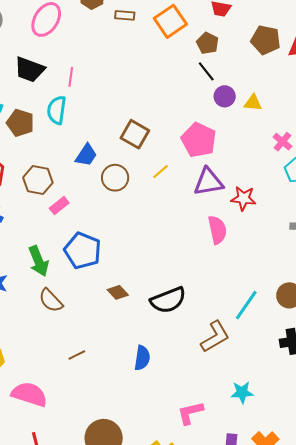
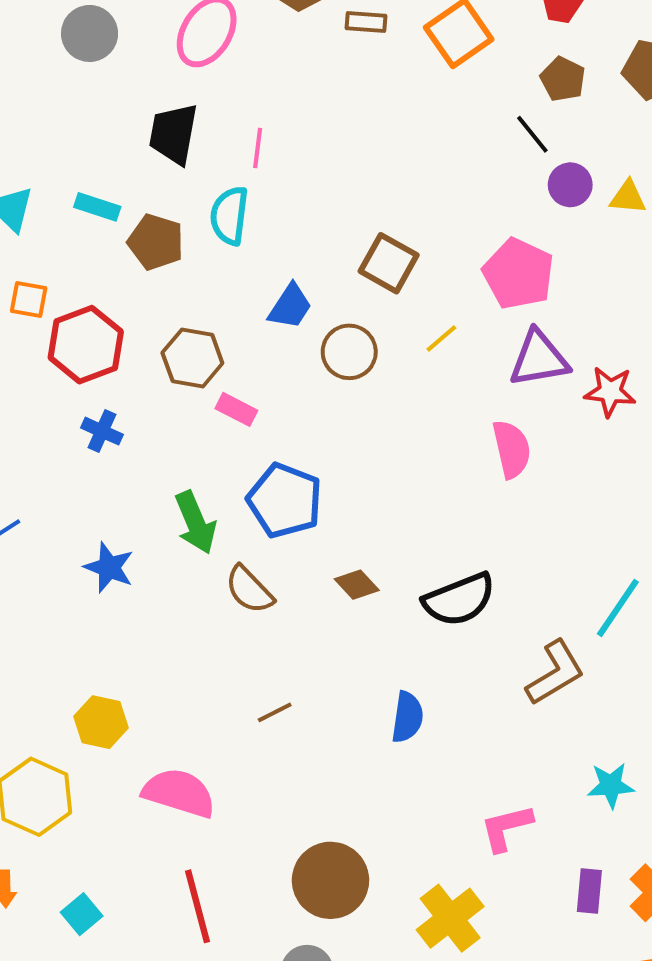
brown pentagon: (207, 43) -> (563, 79), moved
black trapezoid: (29, 70) -> (174, 134), turned 80
pink rectangle: (59, 206) -> (236, 409), turned 66
pink semicircle: (217, 230) -> (512, 449), moved
brown semicircle: (51, 300) -> (249, 590), moved

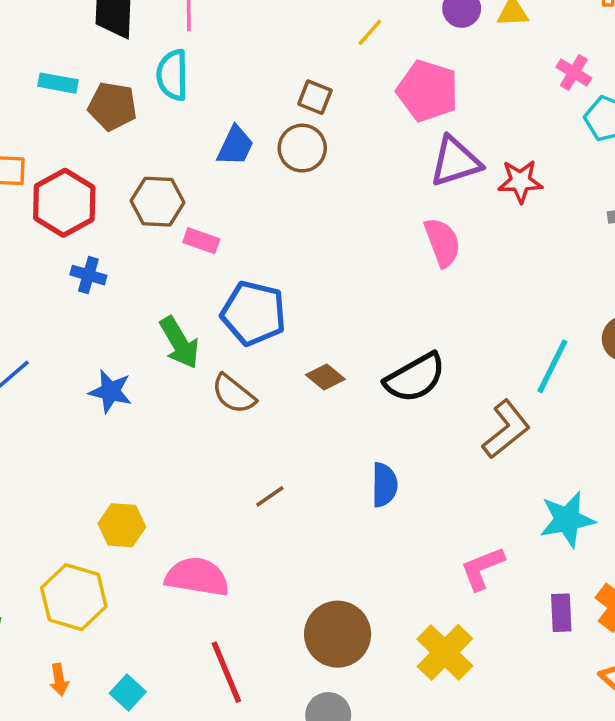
brown square: (389, 263) -> (315, 97), size x0.7
yellow line: (441, 338) -> (370, 32), moved
brown circle: (349, 352) -> (302, 148), moved
cyan star: (611, 785) -> (567, 520), size x1.4

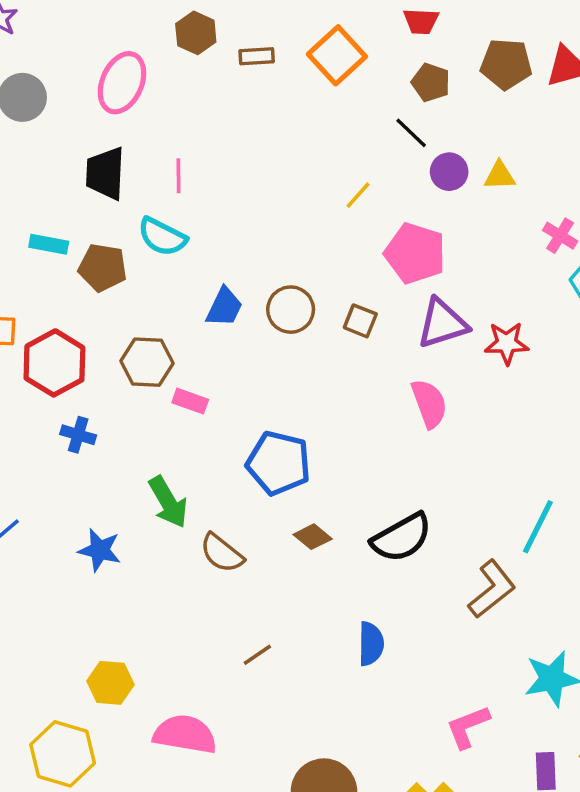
cyan semicircle: (173, 75) -> (162, 237), turned -63
brown square: (315, 97) -> (360, 321), moved
blue pentagon: (254, 313) -> (279, 463), moved

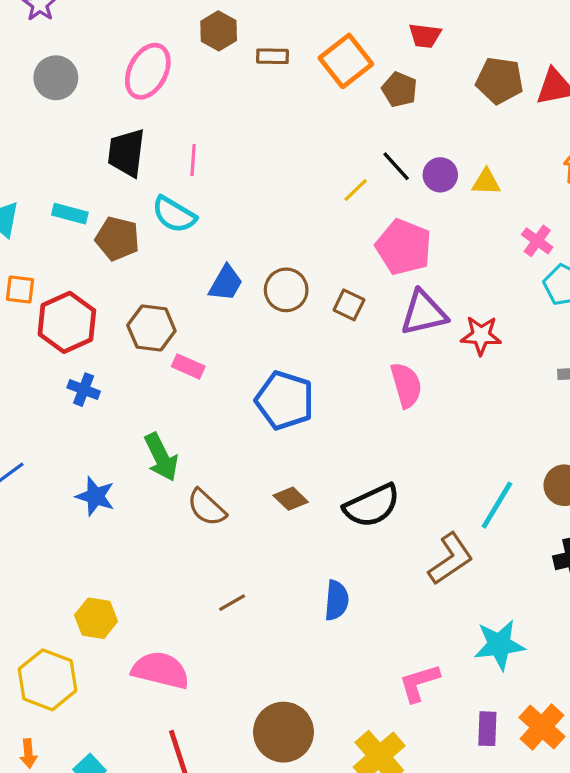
brown pentagon: (431, 82) -> (399, 90), moved
black line: (411, 133) -> (396, 166), moved
blue pentagon: (279, 463) -> (285, 400), moved

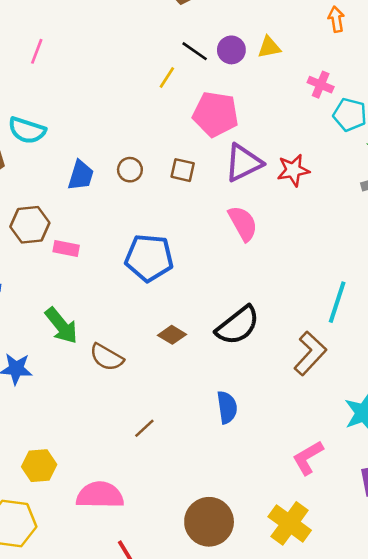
pink line: (193, 160) -> (37, 51), moved, turned 30
brown circle: (286, 290) -> (130, 170), size x0.7

